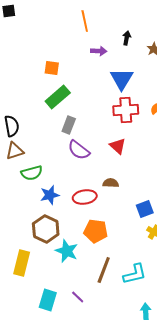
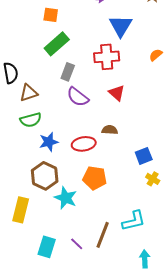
red cross: (126, 110) -> (107, 57), moved
brown triangle: (15, 151) -> (29, 93), moved
brown line: (104, 270) -> (103, 235), moved

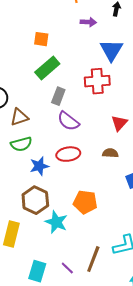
red triangle: (117, 93) -> (119, 123), moved, turned 30
brown semicircle: (110, 130) -> (110, 153), moved
red ellipse: (84, 144) -> (68, 154), moved

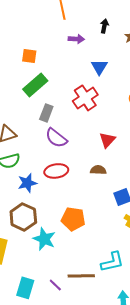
blue triangle: (111, 50) -> (99, 67), size x0.7
red cross: (97, 81) -> (85, 98), turned -30
brown line: (93, 259) -> (81, 276), turned 68

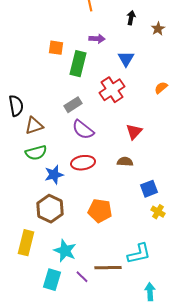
purple arrow: (76, 39) -> (97, 39), moved
green rectangle: (35, 85) -> (78, 64), moved, turned -35
gray rectangle: (46, 113) -> (73, 105), turned 36
cyan star: (44, 239) -> (65, 251), moved

